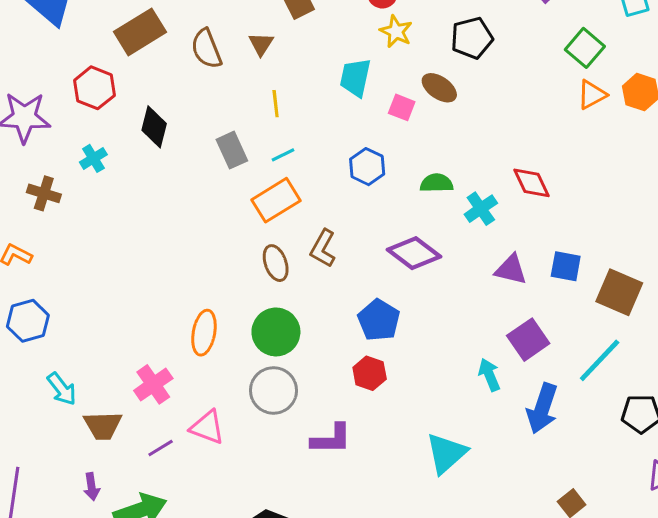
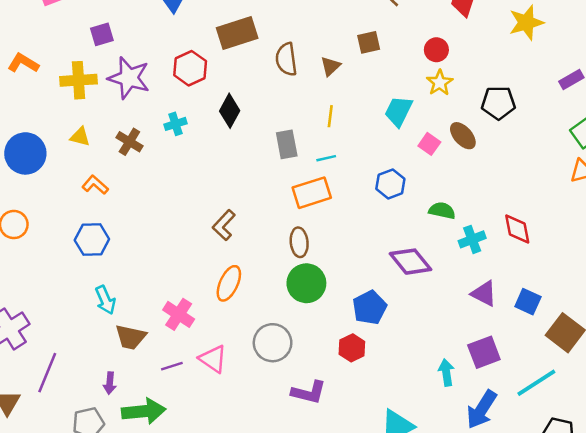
brown L-shape: (323, 248) -> (224, 225), moved
green circle: (276, 332) -> (306, 283), moved
pink cross: (153, 384) -> (179, 314), turned -36

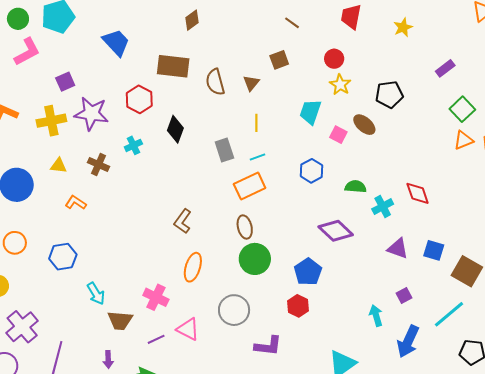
yellow star: (526, 22) -> (403, 27), size x0.7
brown rectangle: (237, 33) -> (173, 66), turned 32
blue hexagon: (92, 240) -> (63, 257), moved
purple square: (484, 352) -> (404, 295), size x0.6

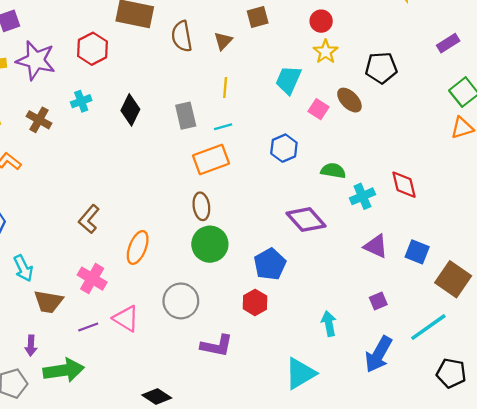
black diamond: (175, 129) -> (130, 110), moved
brown L-shape: (183, 221) -> (89, 219), moved
cyan arrow: (376, 316) -> (329, 324), moved

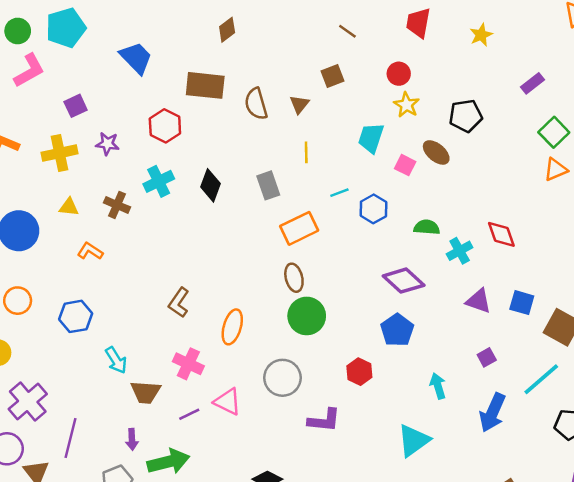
purple star: (36, 60) -> (107, 144), size x0.6
cyan cross: (81, 101) -> (159, 181), size x1.4
cyan line: (223, 127) -> (339, 193), moved
blue pentagon: (270, 264) -> (397, 330), moved

